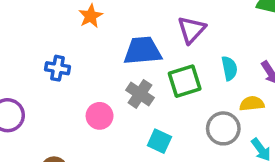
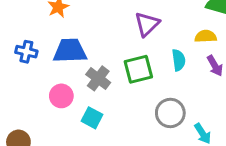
blue trapezoid: (143, 51) -> (70, 51), moved
yellow semicircle: (252, 104) -> (206, 36), moved
cyan square: (159, 141) -> (92, 118), moved

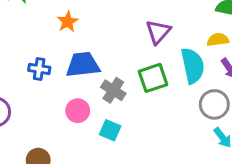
cyan semicircle: (179, 60) -> (193, 66), size x1.6
gray circle: (170, 113) -> (214, 104), moved

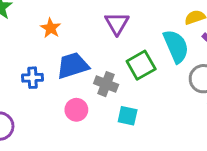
purple triangle: (158, 32) -> (117, 23), moved
cyan square: (110, 130) -> (128, 116), moved

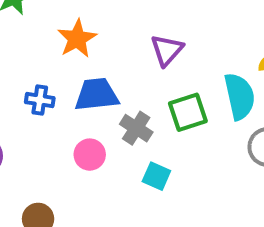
orange star: (51, 28) -> (77, 39), size x1.4

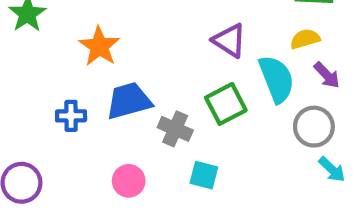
purple triangle: (167, 50) -> (229, 41), moved, turned -30
pink circle: (90, 155) -> (129, 181), moved

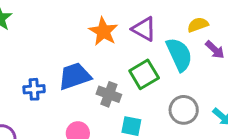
orange star: (99, 46) -> (103, 31), moved
gray circle: (314, 127) -> (184, 110), moved

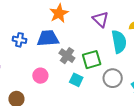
orange star: (103, 31) -> (59, 13), moved
green square: (144, 74) -> (92, 60), moved

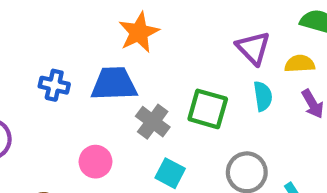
purple triangle: (101, 19) -> (253, 48), moved
cyan semicircle: (119, 42) -> (263, 96), size x0.6
green square: (92, 60) -> (208, 109), moved, turned 30

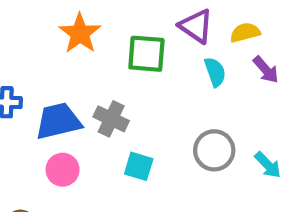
blue trapezoid: (114, 84) -> (58, 121), moved
green square: (208, 109) -> (146, 54), moved

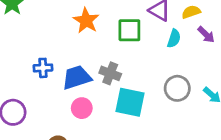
cyan semicircle: (215, 72) -> (174, 38), turned 42
cyan square: (139, 166) -> (130, 102), size x1.6

